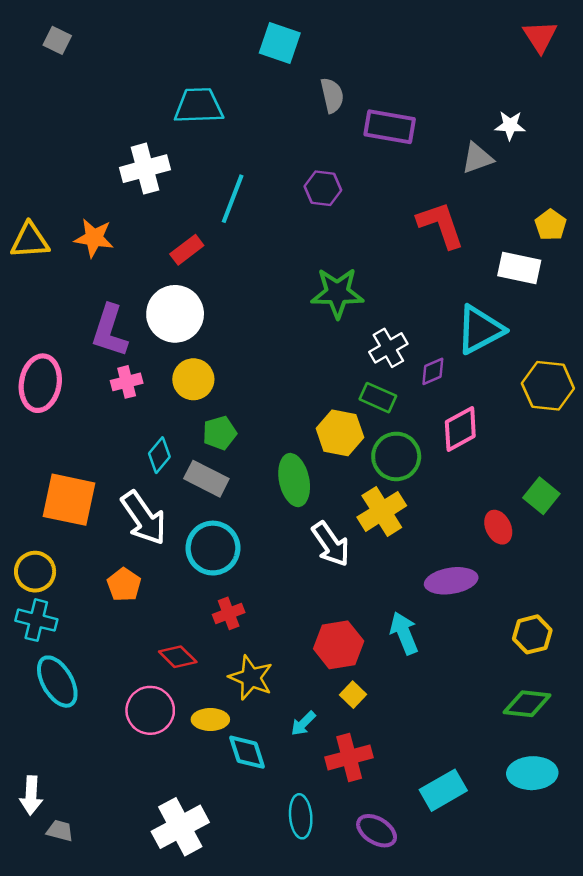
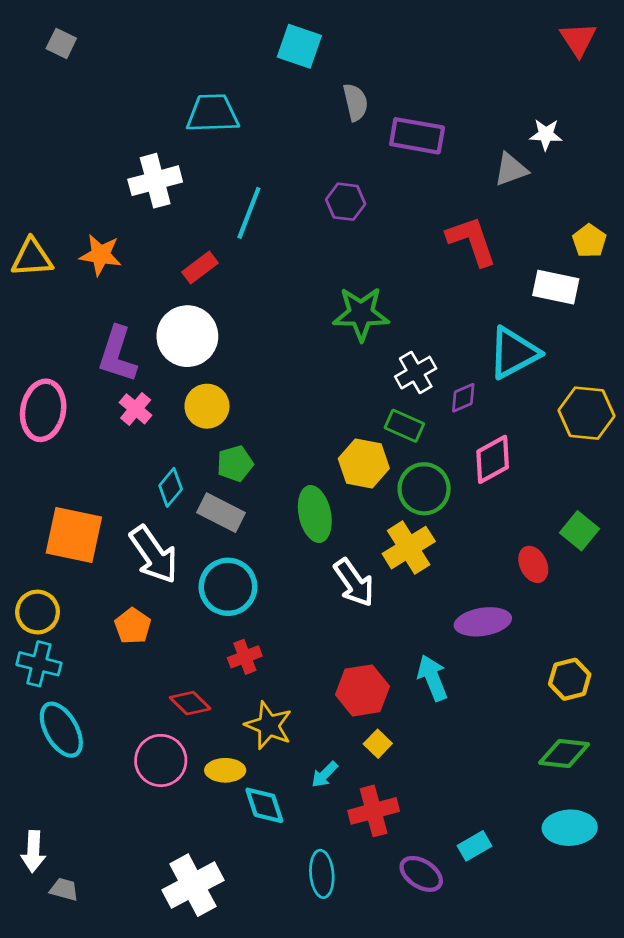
pink cross: (127, 382) -> (136, 409), turned -36
cyan rectangle: (443, 790) -> (474, 846), size x0.7
purple ellipse: (377, 831) -> (421, 874), moved

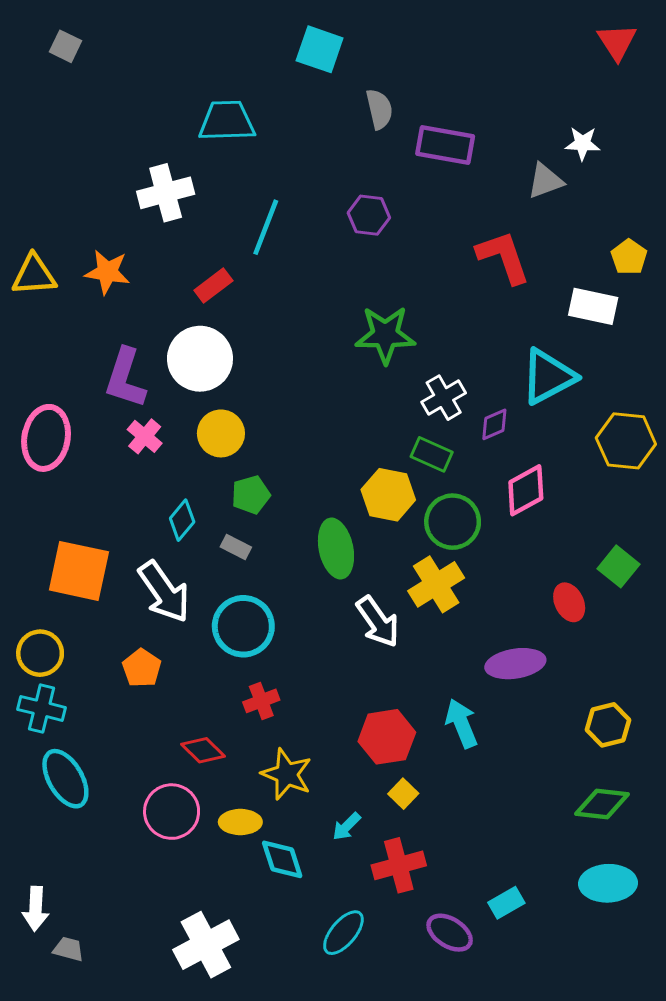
gray rectangle: (221, 513) -> (236, 547), size x0.6
cyan ellipse: (322, 874) -> (343, 933), turned 45

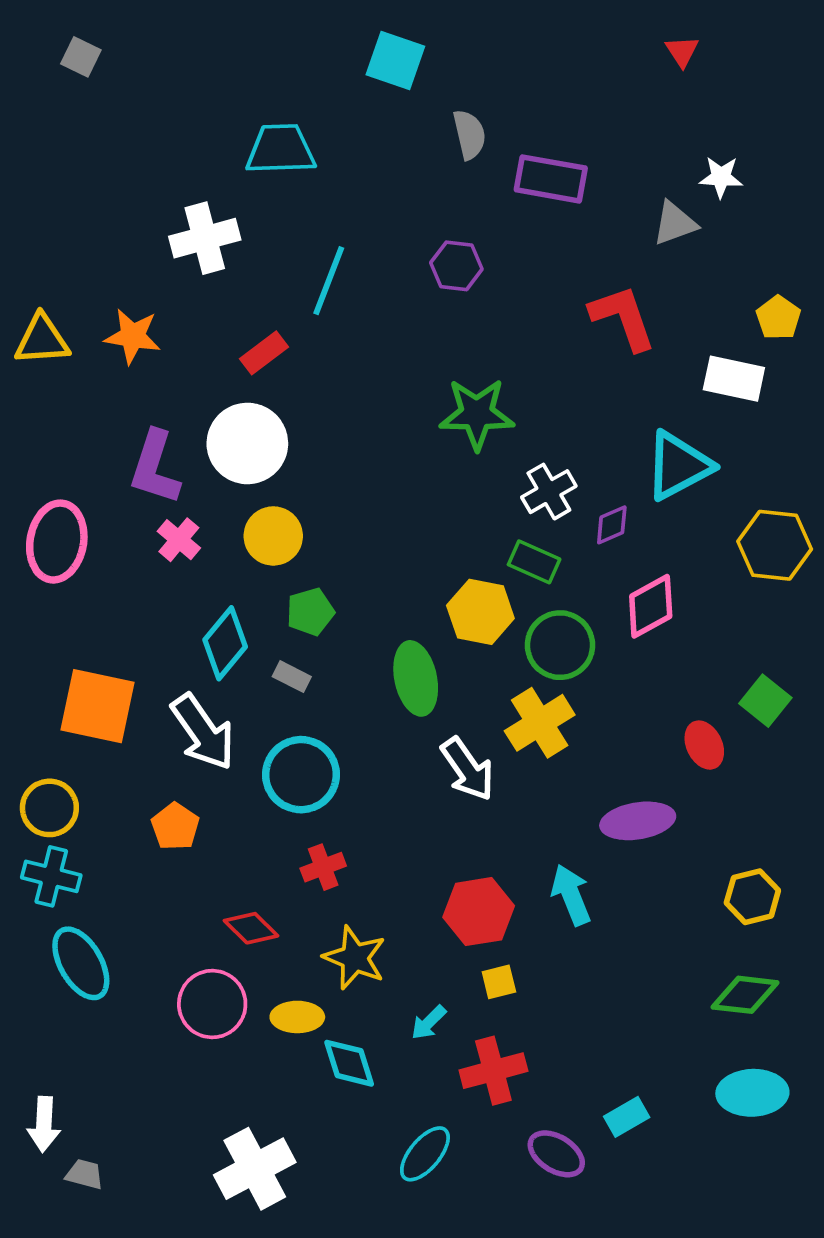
red triangle: (617, 42) -> (682, 51), moved, size x0.7
cyan diamond: (182, 520) -> (225, 643), size x1.4
yellow square: (403, 794) -> (499, 982), turned 32

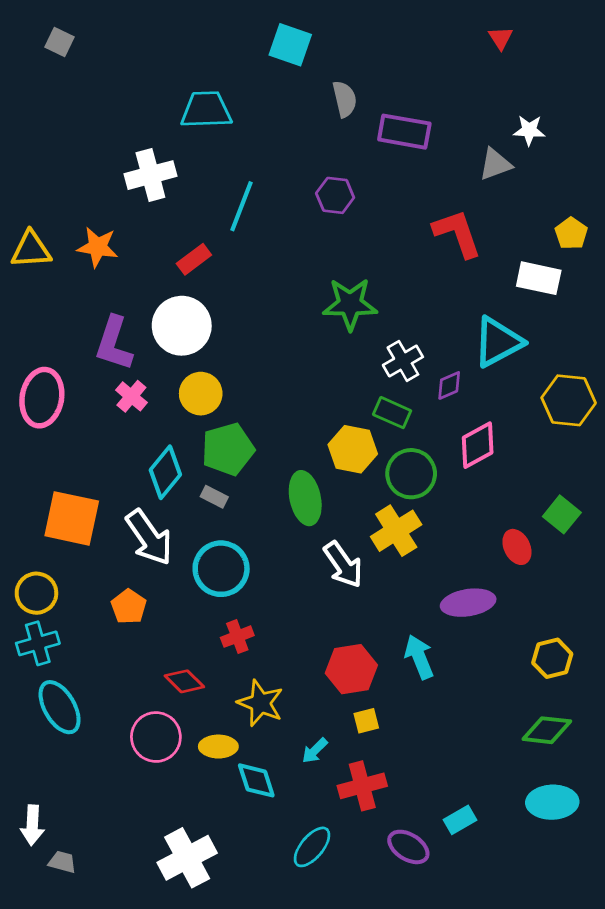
green pentagon: (310, 612) -> (228, 449), size x1.5
cyan cross: (51, 876) -> (38, 643), turned -30

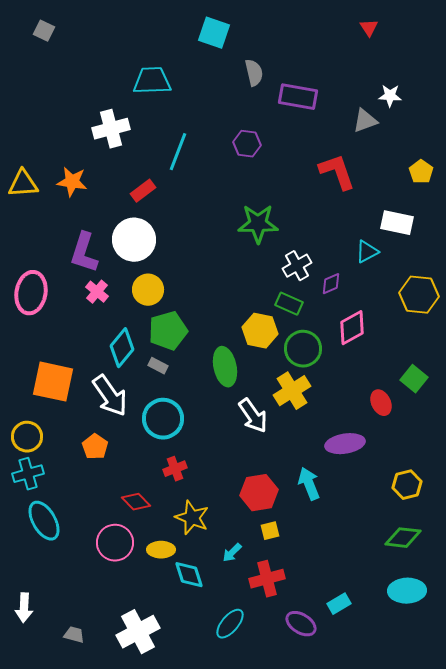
white rectangle: (539, 278) -> (397, 223), moved
cyan triangle: (498, 342) -> (367, 252), size x0.6
gray trapezoid: (62, 862) -> (74, 635), moved

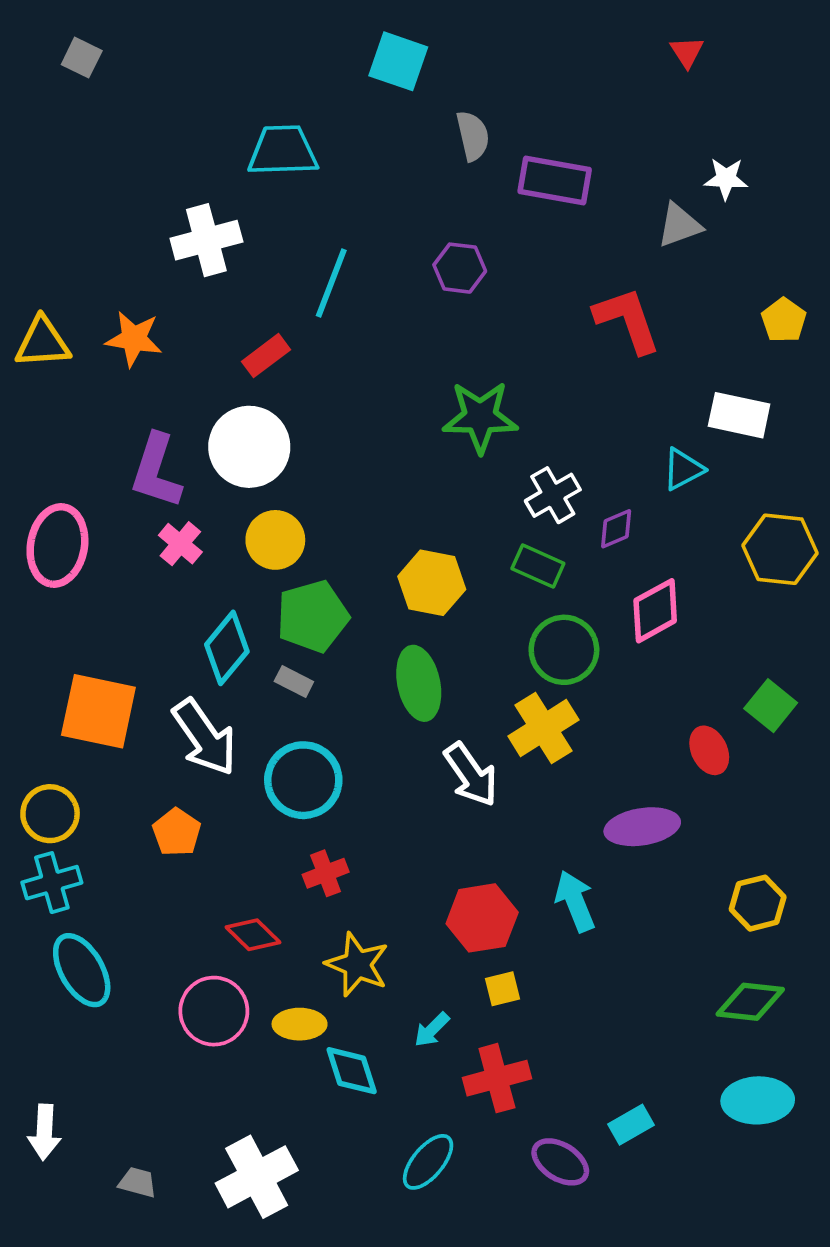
yellow hexagon: (260, 331) -> (432, 583), moved

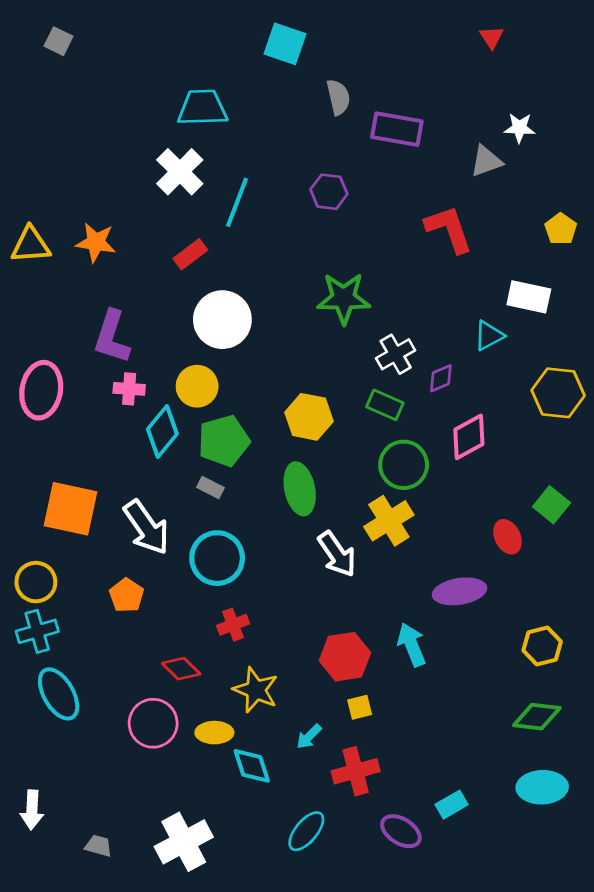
white cross: (206, 240) -> (180, 172), moved, turned -30
white circle: (249, 447) -> (222, 320), moved
pink cross: (180, 544) -> (129, 389), turned -36
cyan diamond: (227, 648) -> (162, 432), moved

